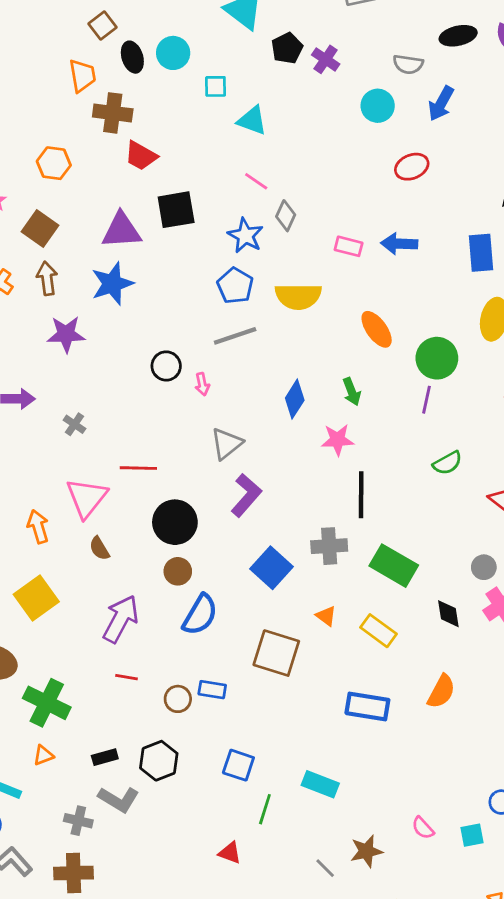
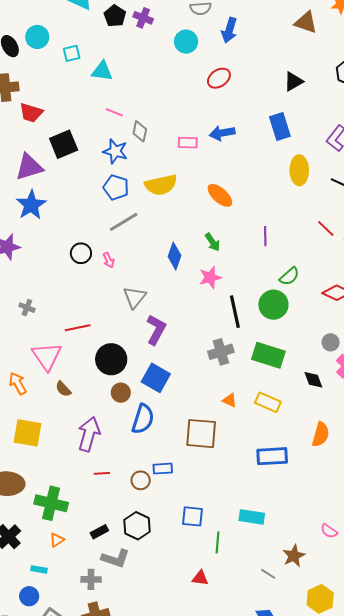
green circle: (437, 358) -> (273, 305), moved
blue square: (272, 568) -> (156, 378), moved
yellow square: (36, 598) -> (28, 433), turned -32

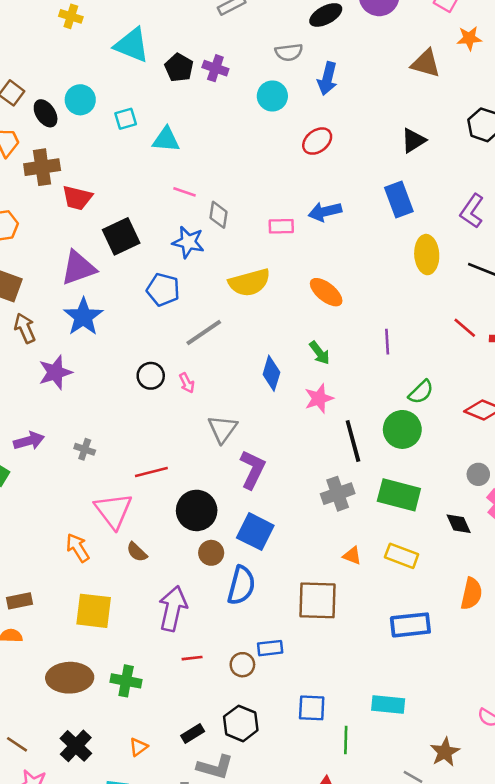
blue pentagon: (116, 187) -> (163, 290), moved
green cross: (51, 503) -> (126, 681), moved, size x0.7

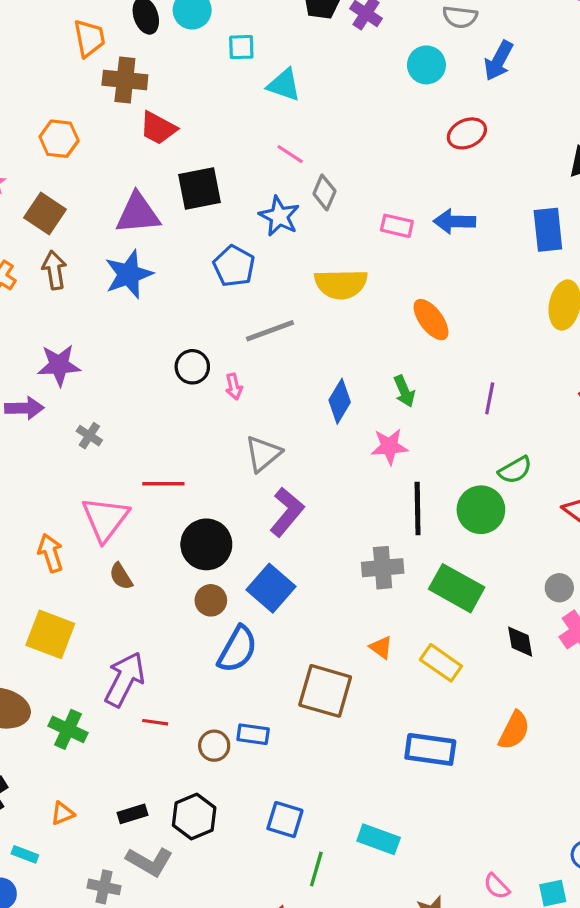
purple star: (55, 372) -> (59, 365), moved
purple arrow: (173, 609) -> (125, 679), moved

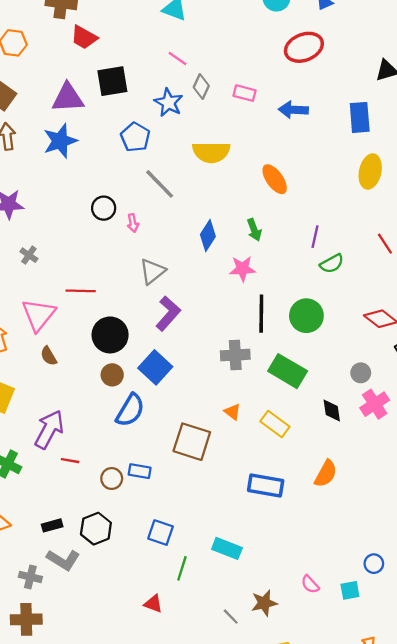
red ellipse: (467, 133) -> (304, 47), size x1.4
pink rectangle: (397, 226) -> (245, 93), moved
gray line: (270, 331) -> (160, 184), turned 64
green semicircle: (515, 470) -> (332, 264), moved

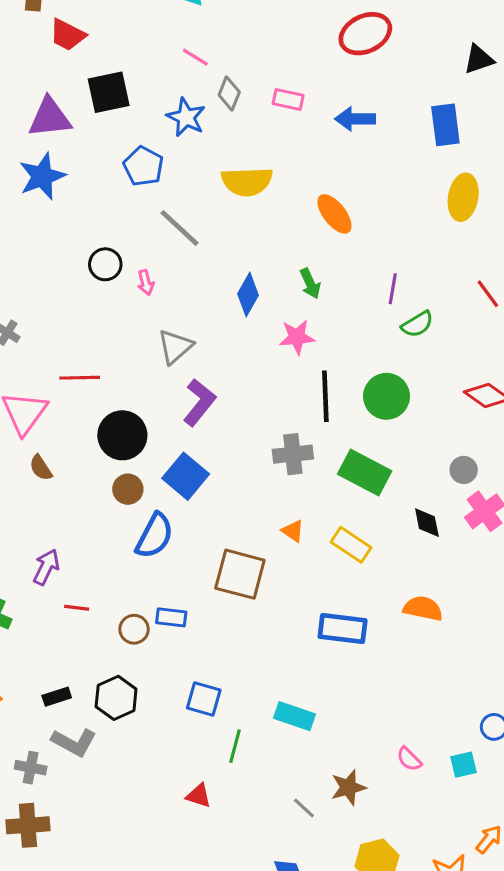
purple arrow: (49, 429) -> (46, 567), size x0.7
orange semicircle: (326, 474) -> (423, 608), turned -104

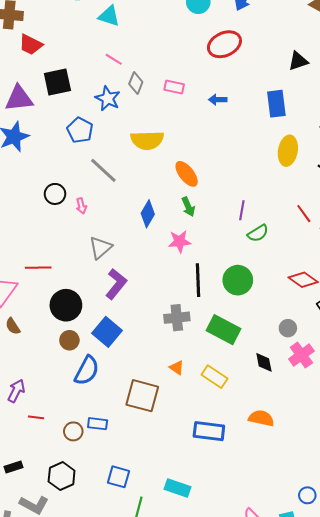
blue arrow: (355, 119) -> (218, 100), size x0.7
orange ellipse: (335, 214) -> (187, 174), moved
black rectangle: (57, 697) -> (14, 467), moved

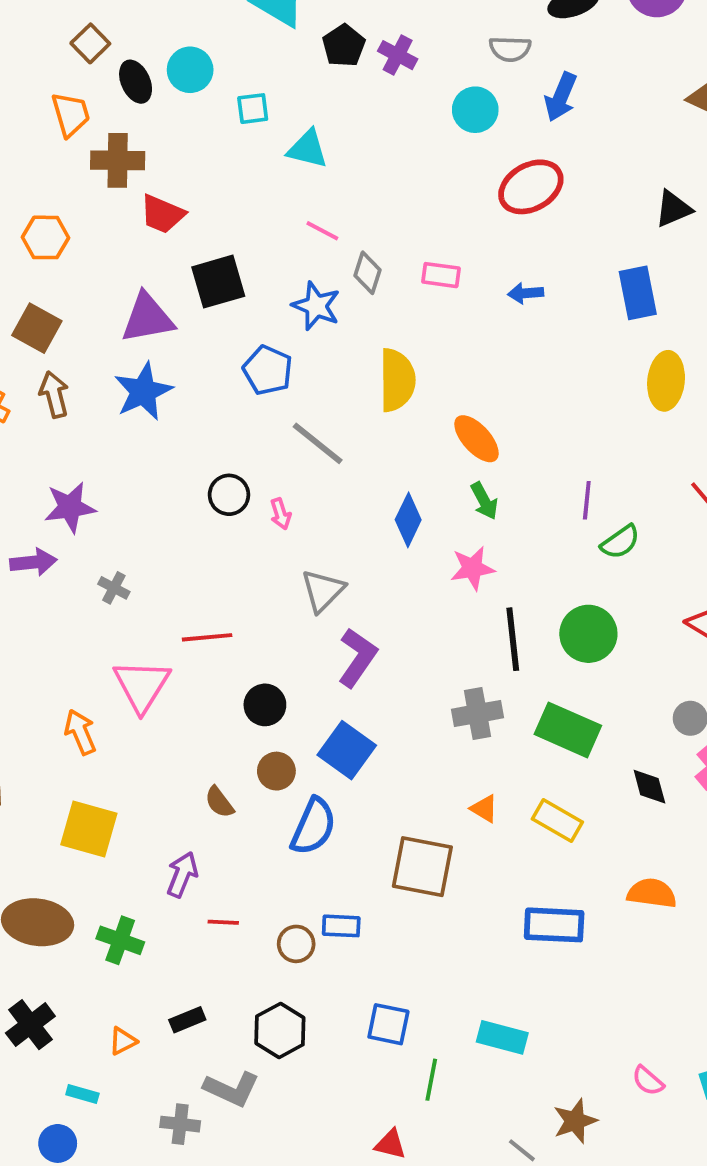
yellow semicircle: (147, 140) -> (397, 380), turned -84
black circle: (66, 305) -> (265, 705), size x0.7
brown semicircle: (13, 326) -> (219, 802), moved

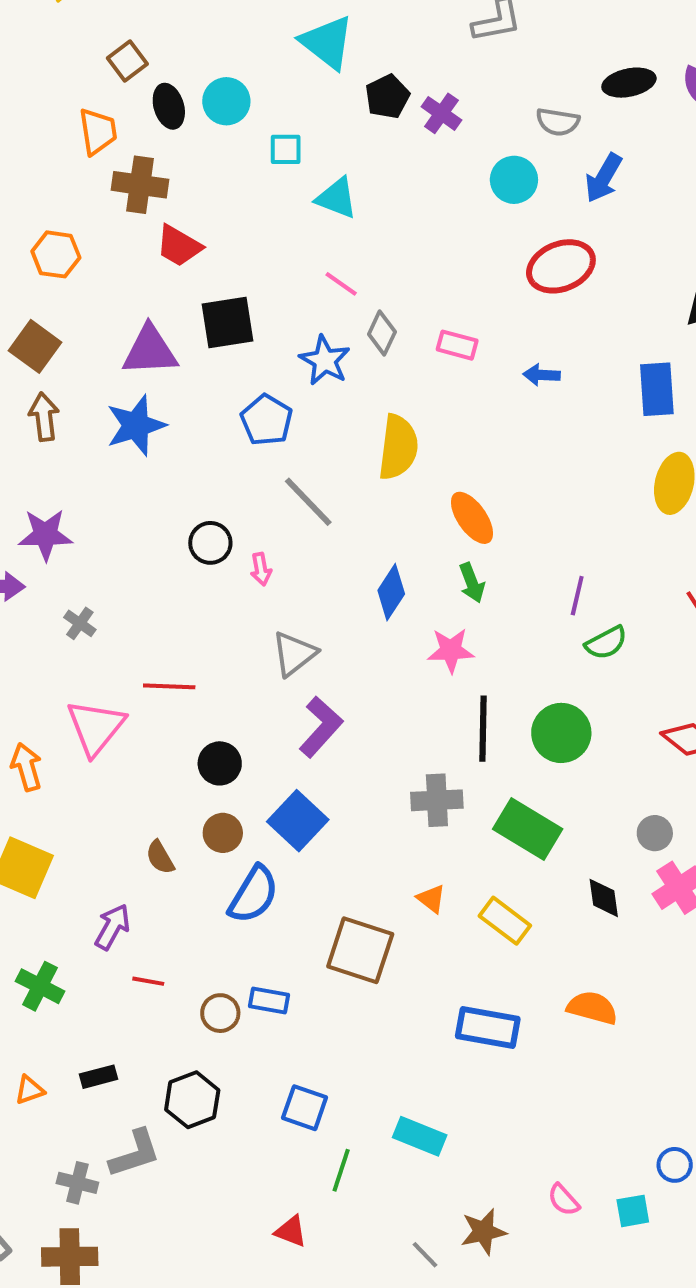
gray L-shape: (232, 1089) -> (135, 1154), turned -50

